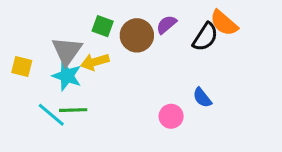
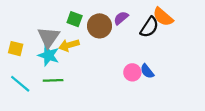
cyan line: (51, 115) -> (20, 84), moved
pink circle: (171, 116) -> (132, 72), moved

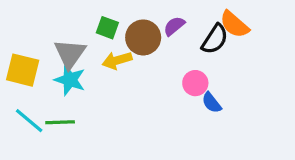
yellow arrow: (69, 45) -> (117, 60), moved
yellow square: (16, 49) -> (23, 70), size x1.5
pink circle: (132, 72) -> (195, 83), moved
green line: (53, 80) -> (60, 122), moved

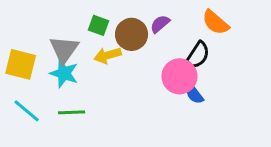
black semicircle: (215, 39) -> (197, 55), moved
pink circle: (195, 83) -> (179, 76), size x1.5
green line: (60, 122) -> (72, 112), moved

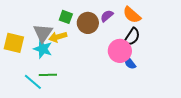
orange semicircle: (215, 22) -> (132, 15), moved
yellow arrow: (108, 55) -> (58, 37), moved
cyan line: (27, 111) -> (33, 82), moved

